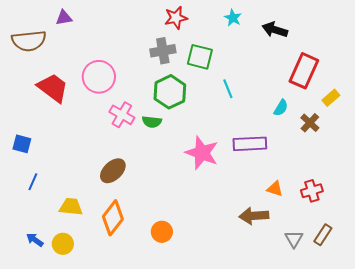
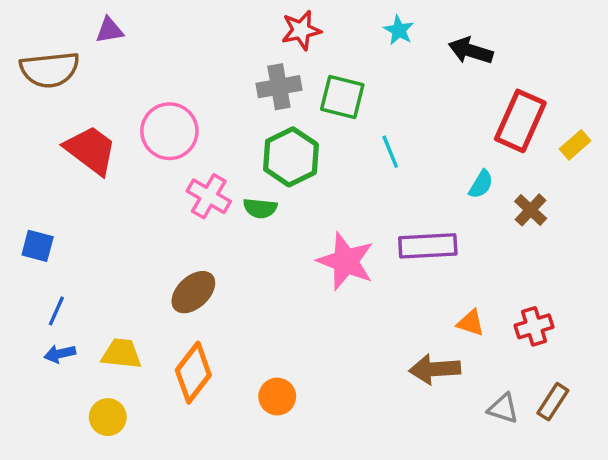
yellow rectangle: (331, 98) -> (575, 145), moved
gray triangle: (294, 239) -> (503, 409), turned -42
blue arrow: (35, 240) -> (60, 354), moved, turned -48

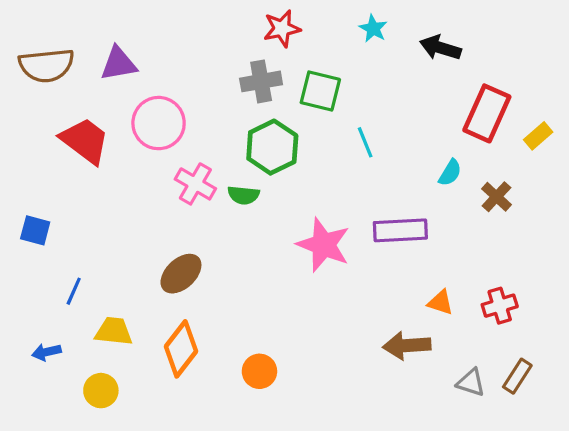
purple triangle: (109, 30) -> (119, 64), moved, size x1.4
blue line: (56, 311) -> (74, 291), moved
blue arrow: (60, 354) -> (46, 352), moved

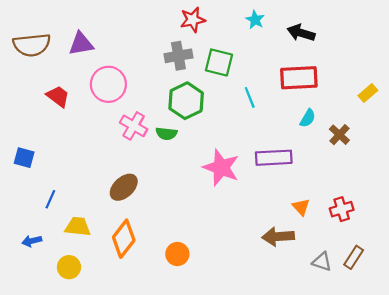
red rectangle: (487, 113) -> (299, 78), moved, turned 63
red trapezoid: (85, 141) -> (58, 96), size x0.7
orange triangle: (440, 302) -> (301, 207), turned 30

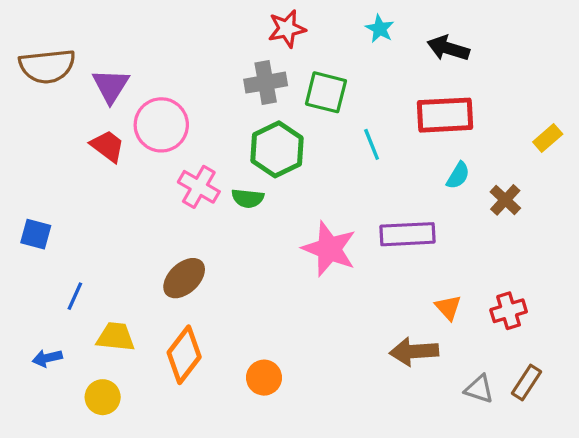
purple triangle: (81, 44) -> (111, 86), moved, turned -48
red trapezoid: (58, 96) -> (107, 146), moved

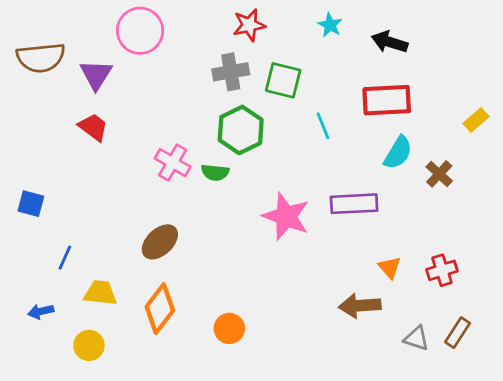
pink circle: (161, 125) -> (140, 31), moved
cyan semicircle: (458, 175) -> (398, 153), size x1.4

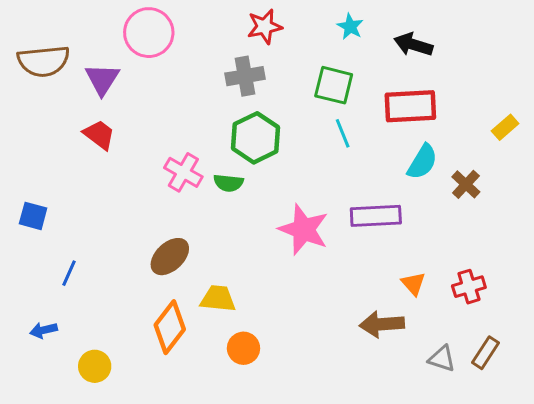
green square: (283, 80) -> (334, 85), moved
yellow trapezoid: (100, 293) -> (218, 299), moved

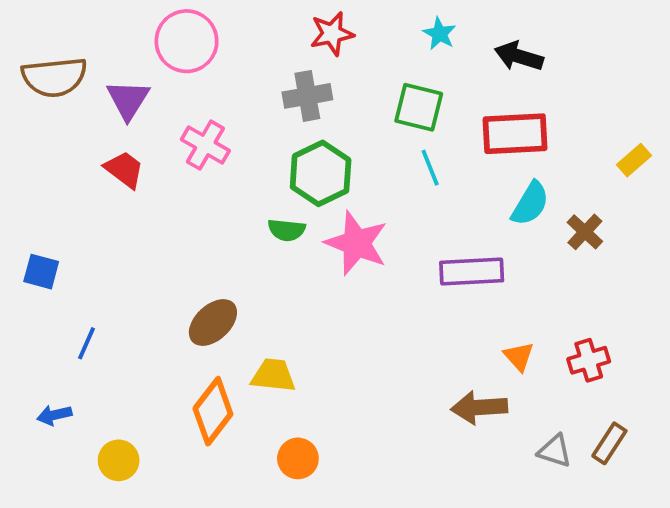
pink cross: (183, 172) -> (205, 145), moved
pink star: (304, 229) -> (356, 243), moved
orange circle: (243, 348) -> (298, 458), moved

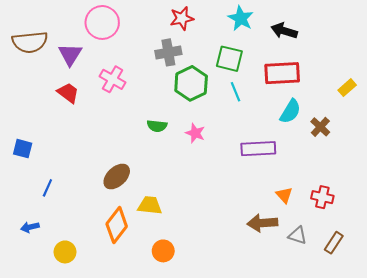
cyan star: (440, 34) -> (241, 18), size x1.4
green hexagon: (321, 173) -> (191, 83), moved
pink star: (356, 243) -> (195, 133), size x0.6
red cross: (589, 360) -> (322, 197), turned 30
gray triangle: (555, 451) -> (298, 235), moved

